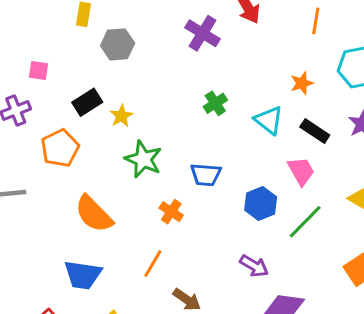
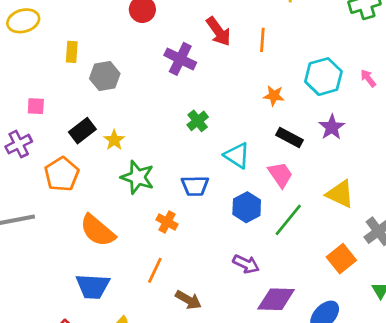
orange line: (316, 21) -> (262, 40), moved
orange star: (302, 83) -> (274, 96), turned 30
cyan triangle: (269, 120) -> (237, 155), moved

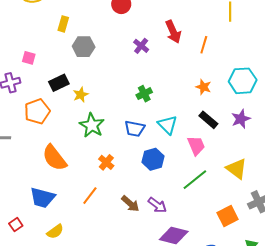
purple cross: (180, 59) -> (141, 46), size x0.7
blue trapezoid: (195, 186) -> (135, 129), moved
blue hexagon: (247, 207) -> (153, 159), moved
brown arrow: (188, 300) -> (130, 204), moved

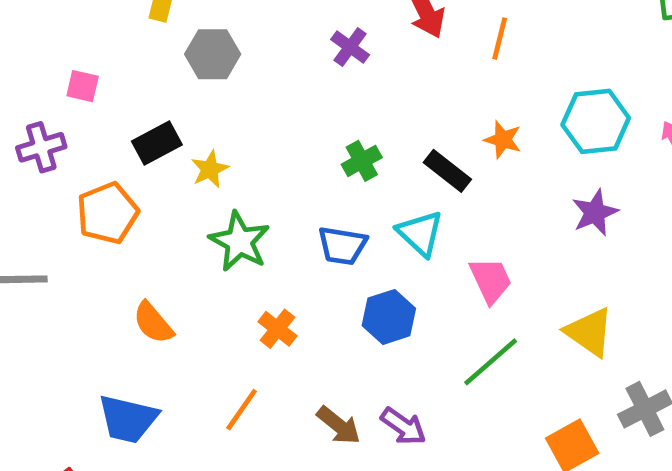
black rectangle: (208, 120) -> (447, 171), moved
orange semicircle: (54, 158) -> (153, 323), size x0.7

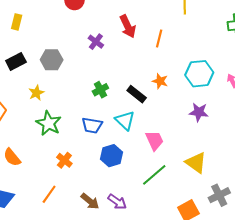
gray hexagon: (213, 54) -> (52, 60), moved
black rectangle: (157, 143) -> (16, 61), moved
purple star: (595, 213) -> (199, 112), turned 30

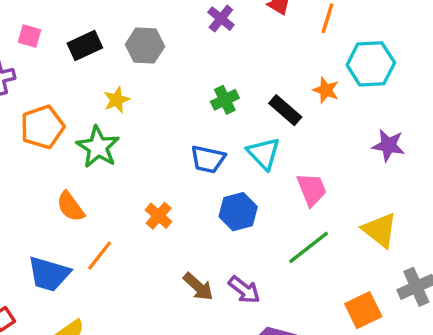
cyan hexagon: (199, 74) -> (371, 64), moved
green star: (49, 123) -> (98, 147), moved
orange line: (49, 194) -> (100, 255), moved

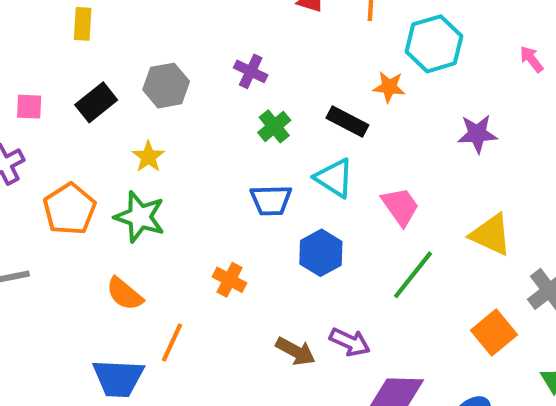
purple cross: (221, 19) -> (251, 71), moved

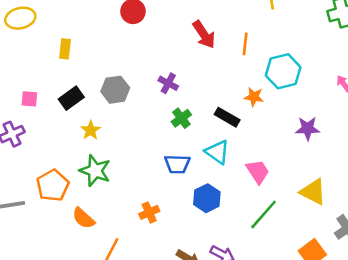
yellow star: (148, 157) -> (91, 130), moved
orange pentagon: (70, 209) -> (53, 185), moved
orange cross: (229, 280) -> (149, 212), turned 36

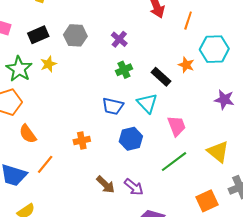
green star: (95, 171) -> (19, 69), moved

